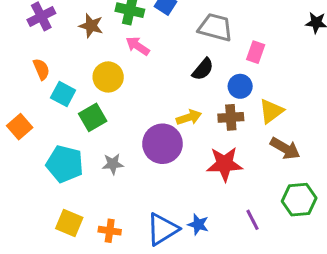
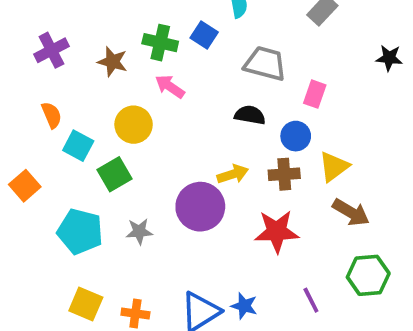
black semicircle: (203, 69) -> (250, 115), turned -120

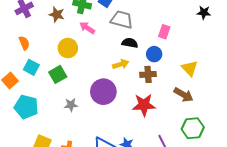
gray trapezoid: (265, 64) -> (122, 20), moved
cyan square: (78, 146) -> (31, 67), moved
yellow triangle: (334, 167) -> (190, 68), moved, turned -36
yellow arrow: (233, 174) -> (121, 64), moved
cyan pentagon: (80, 231) -> (26, 107), moved

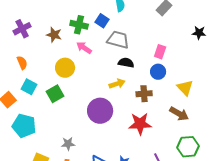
blue circle: (154, 54) -> (158, 72), moved
gray star: (71, 105) -> (68, 144), moved

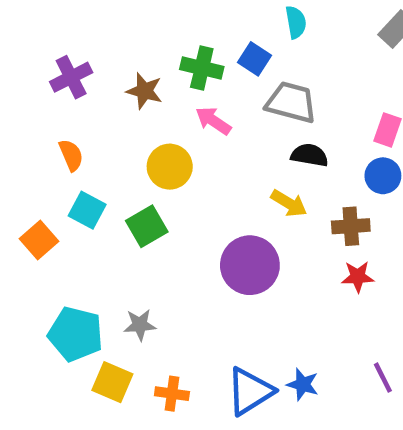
yellow arrow: (117, 84) -> (289, 203), turned 49
red star: (140, 124) -> (358, 277), moved, size x0.6
cyan pentagon: (24, 126) -> (76, 334), moved
gray star: (68, 144) -> (140, 325), moved

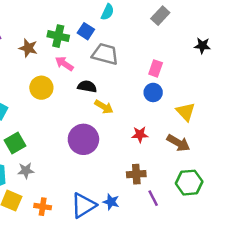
cyan semicircle: (296, 22) -> (107, 12), turned 35
black semicircle: (310, 155) -> (87, 86), moved
green square: (147, 226) -> (15, 143), moved
brown cross: (351, 226) -> (136, 174), moved
red star: (358, 277) -> (140, 135), moved

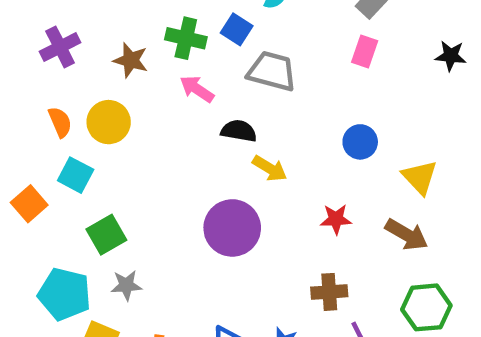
pink rectangle: (156, 68) -> (365, 51), moved
yellow circle: (41, 88) -> (109, 122), moved

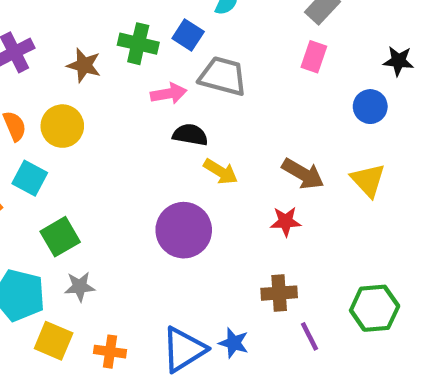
pink arrow: (197, 89) -> (169, 94), moved, turned 136
blue circle: (360, 142) -> (370, 107), moved
brown arrow: (407, 235) -> (303, 174), moved

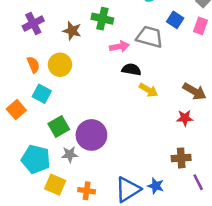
blue square: (188, 35) -> (175, 20), moved
purple circle: (184, 230) -> (91, 135), moved

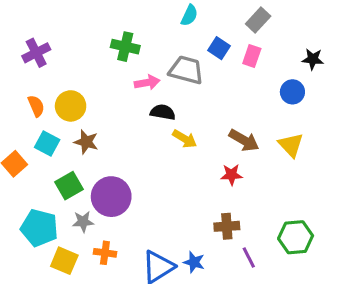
brown star: (72, 31) -> (86, 142), moved
orange cross: (87, 191) -> (105, 253), moved

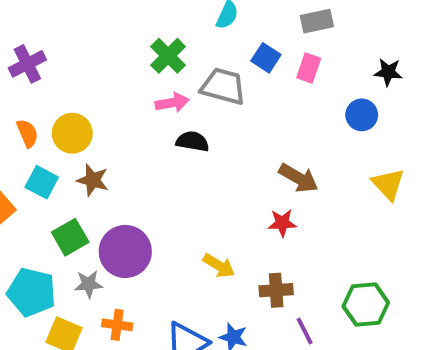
gray rectangle: (258, 20) -> (317, 21), turned 35
green cross: (125, 47) -> (168, 56), moved, turned 32
yellow arrow: (185, 139) -> (219, 266), moved
yellow triangle: (291, 145) -> (388, 184), moved

